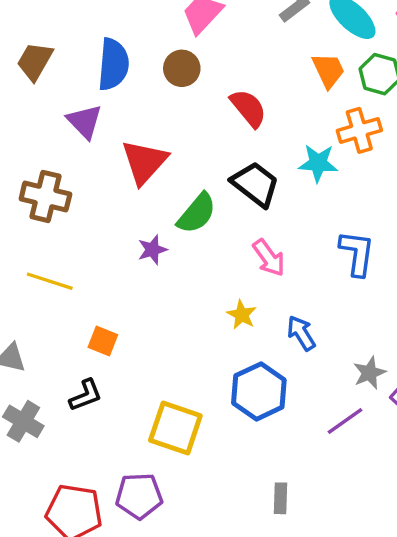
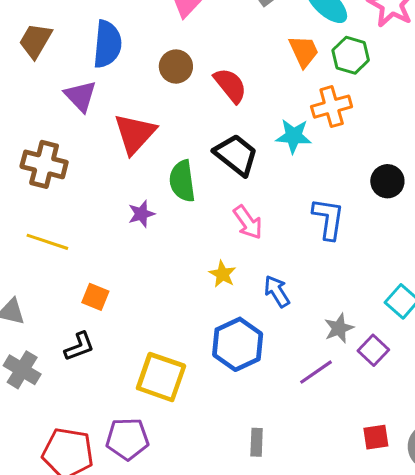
brown circle: (182, 68) -> (176, 67), moved
green semicircle: (197, 213) -> (182, 181), turned 132

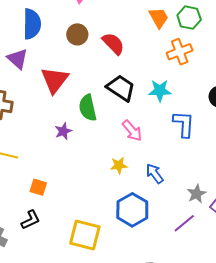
cyan star: (294, 136) -> (160, 91), moved
yellow star: (223, 274) -> (119, 165), turned -30

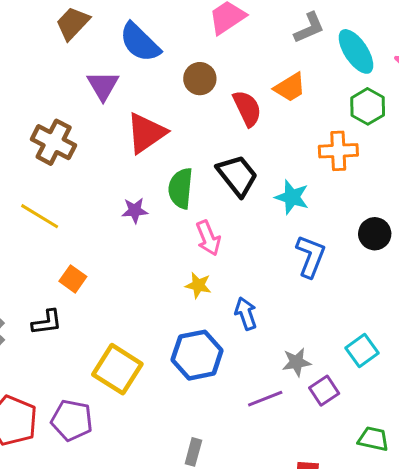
orange trapezoid: (159, 18) -> (290, 87), moved, turned 70
blue semicircle: (32, 24) -> (140, 42), turned 116
pink arrow: (132, 131) -> (208, 238), moved

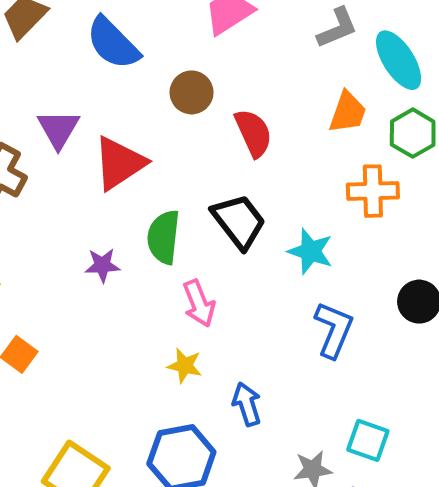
purple triangle: (103, 86) -> (58, 129), moved
orange trapezoid: (290, 87) -> (348, 112), moved, turned -40
cyan square: (362, 351) -> (368, 440), moved, turned -36

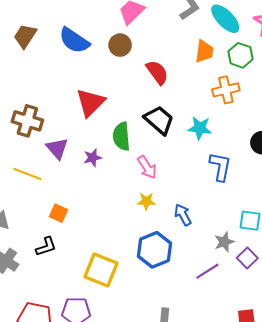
brown circle: (192, 92) -> (120, 45), moved
purple triangle: (58, 129) -> (57, 148), moved

